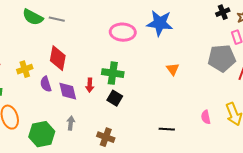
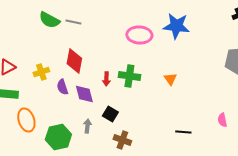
orange triangle: (173, 69) -> (170, 79), moved
red arrow: (90, 85) -> (106, 79), moved
black square: (115, 98) -> (110, 114), moved

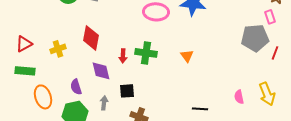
purple semicircle: (62, 87) -> (76, 87), moved
black square: (110, 114) -> (127, 91), turned -35

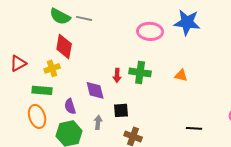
red diamond: (91, 38) -> (64, 46), moved
orange triangle: (187, 56) -> (181, 75), turned -40
green rectangle: (25, 71) -> (42, 90), moved

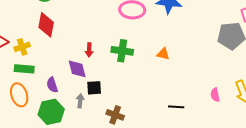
yellow cross: (52, 68) -> (22, 47), moved
red arrow: (117, 75) -> (89, 50), moved
black square: (121, 110) -> (94, 88), moved

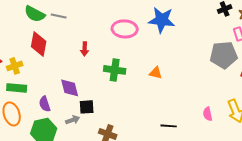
red arrow: (89, 50) -> (85, 49), moved
gray arrow: (80, 101) -> (73, 120), turned 64

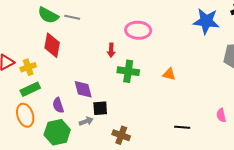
blue star: (162, 20) -> (206, 21), moved
red arrow: (85, 49) -> (111, 50), moved
green rectangle: (17, 88) -> (30, 89), turned -30

